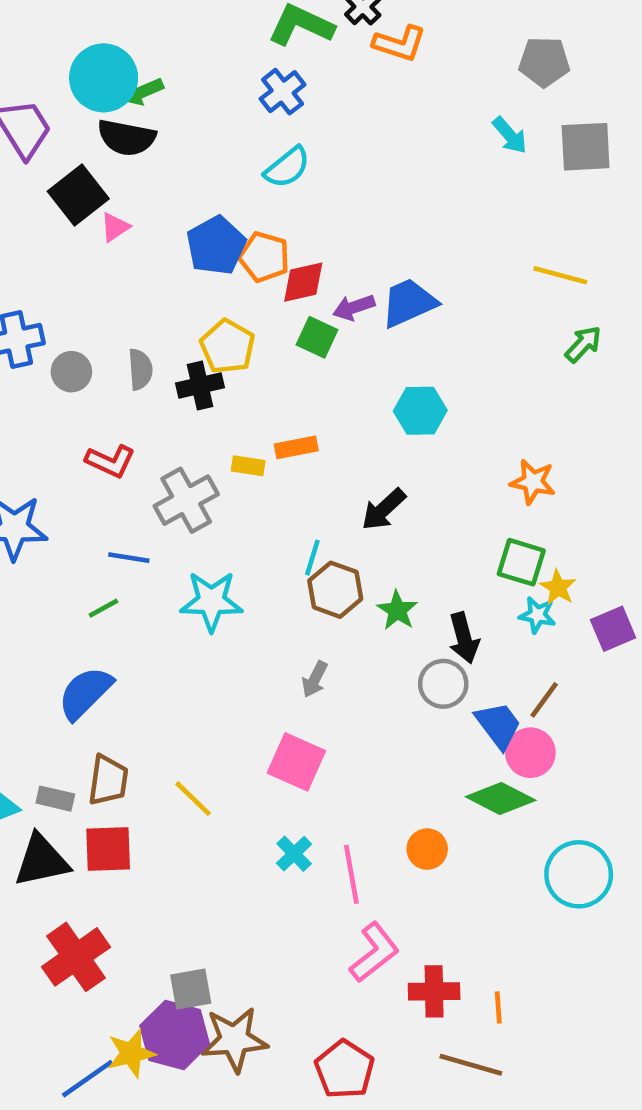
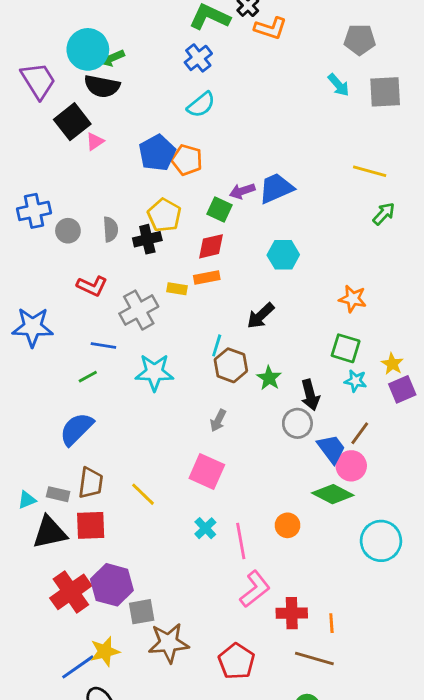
red diamond: (303, 282) -> (211, 246), moved
yellow star: (558, 587) -> (392, 364), moved
purple hexagon: (175, 1035) -> (112, 585), moved

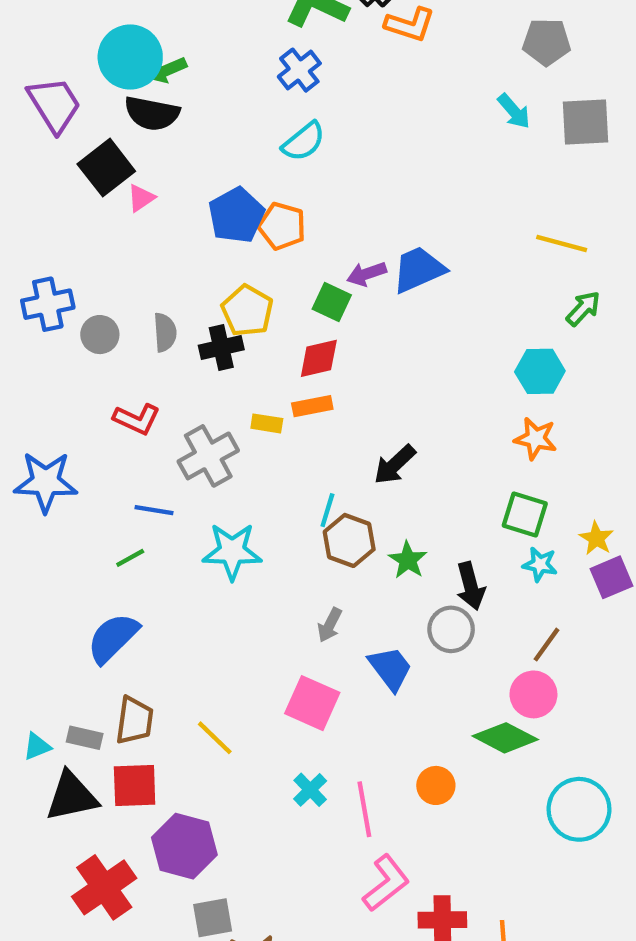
cyan hexagon: (283, 255) -> (540, 371), moved
blue trapezoid: (331, 449) -> (390, 668), moved
purple hexagon: (112, 585) -> (184, 846), moved

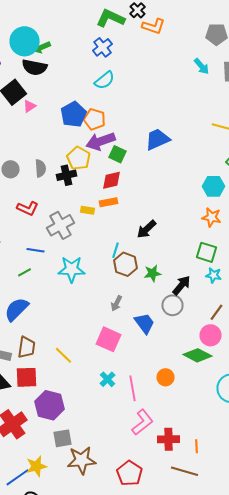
purple arrow: (367, 274) -> (100, 141), moved, size x1.6
green star: (408, 560) -> (152, 273), turned 30
black arrow: (471, 586) -> (182, 285), turned -125

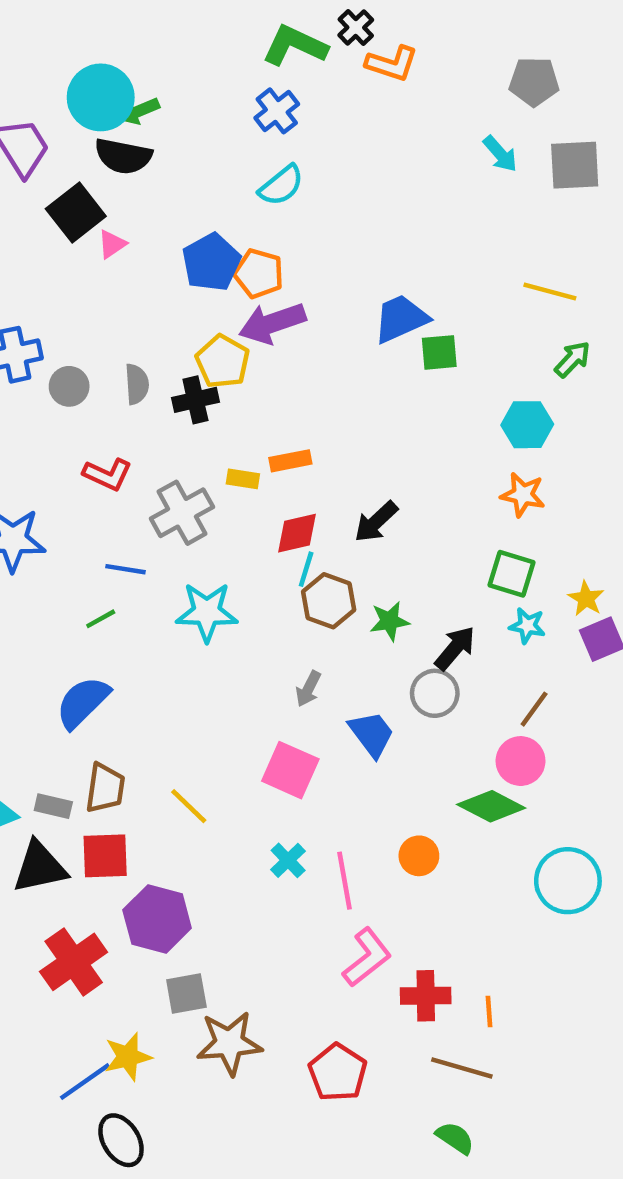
green square: (118, 154) -> (439, 352), moved, turned -30
red diamond: (112, 180) -> (297, 533), moved

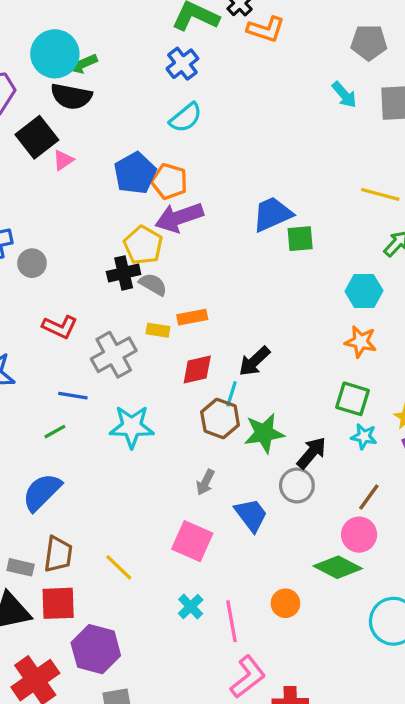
gray semicircle: (137, 384) -> (153, 284), moved, turned -56
cyan line: (306, 569) -> (231, 394), moved
green star: (390, 621) -> (264, 433), size x1.4

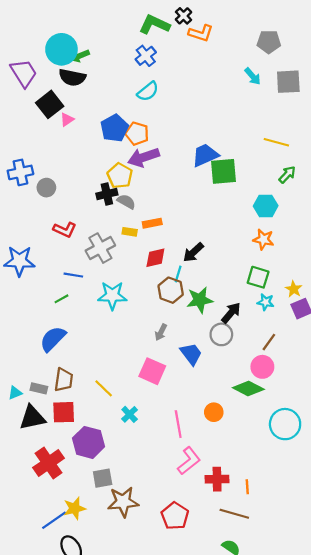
green square: (300, 239) -> (223, 171), size x1.5
cyan cross: (191, 607) -> (130, 414), moved

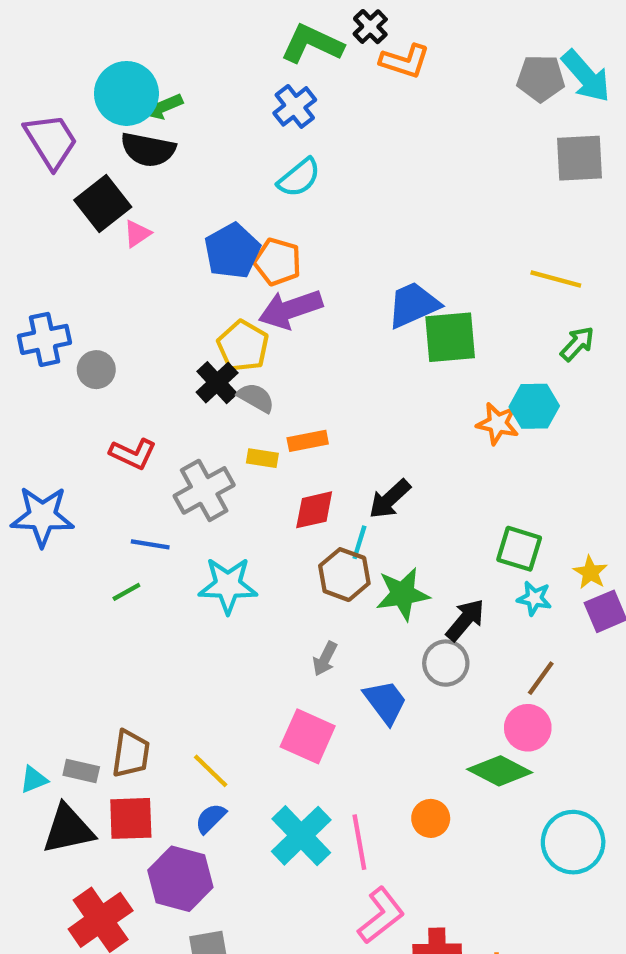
cyan arrow: (253, 76) -> (586, 76), moved, size x1.5
black cross: (107, 194) -> (217, 383), turned -30
orange star: (263, 239) -> (498, 424), moved
blue semicircle: (53, 339) -> (211, 818), moved, size x0.6
cyan cross: (130, 414) -> (301, 836), moved, size x1.8

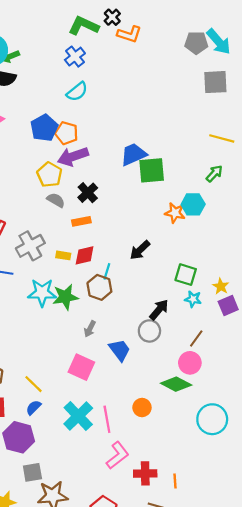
yellow line: (556, 279) -> (222, 138), moved
black cross: (217, 383) -> (88, 193), moved
yellow rectangle: (262, 458) -> (63, 255), moved
black arrow: (390, 499) -> (140, 250), moved
green star: (403, 594) -> (65, 297), moved

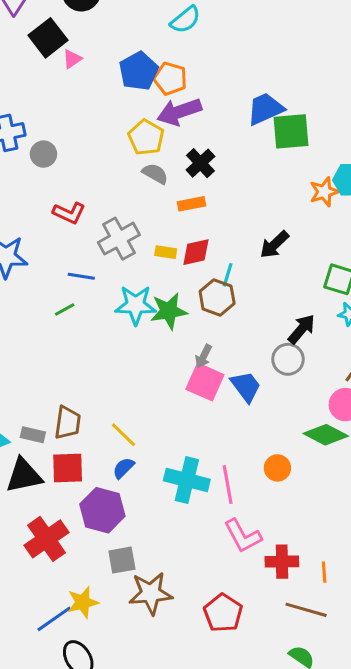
orange star: (175, 213) -> (324, 192), turned -30
pink square: (81, 367) -> (205, 382), moved
cyan cross: (78, 416) -> (187, 480), turned -32
pink L-shape: (118, 455) -> (243, 536), turned 100

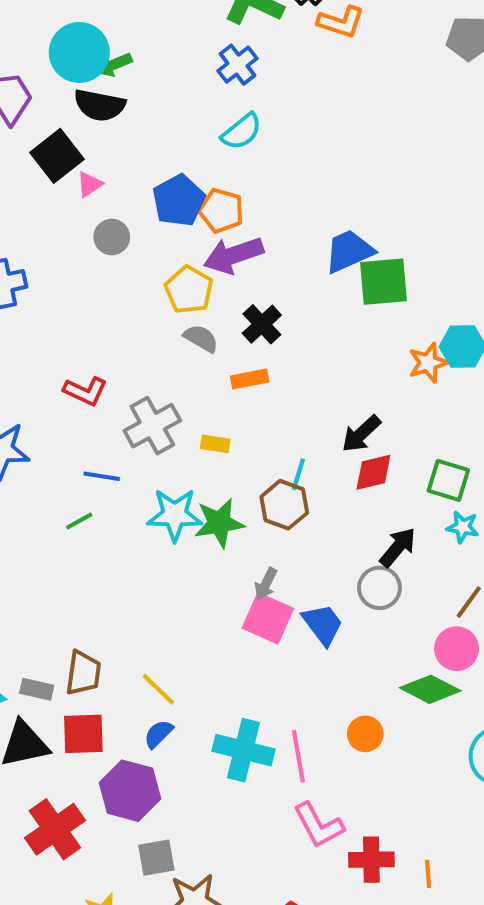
gray circle: (43, 154) -> (112, 237), moved
red diamond: (196, 252) -> (373, 472), moved

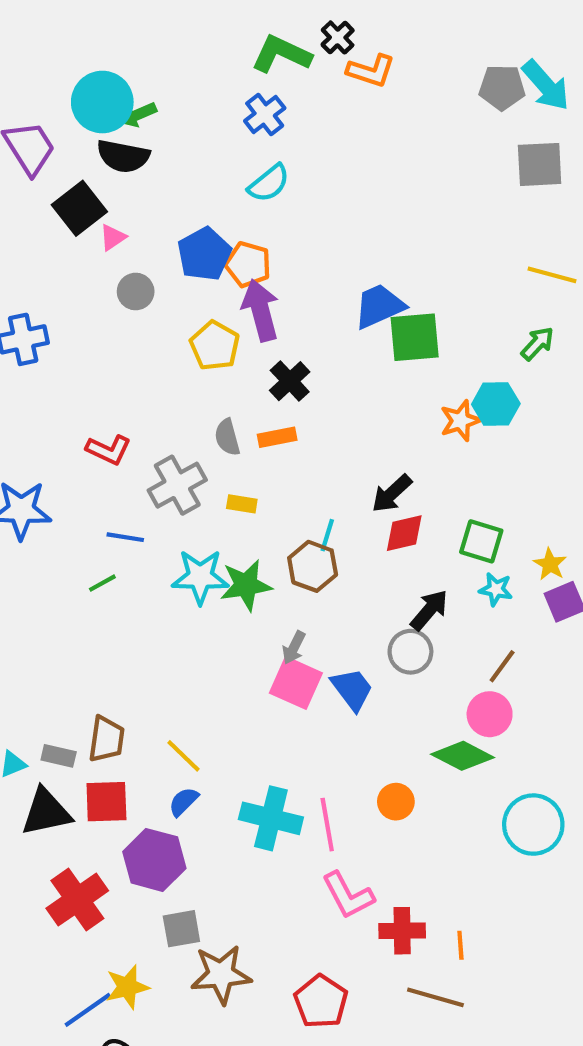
purple arrow: (233, 255) -> (261, 310), turned 94
gray semicircle: (201, 338) -> (227, 437), moved, turned -135

